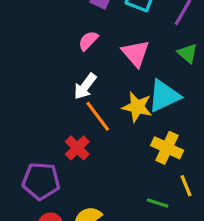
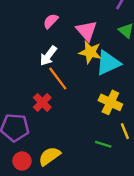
yellow star: (137, 107) -> (90, 52), moved

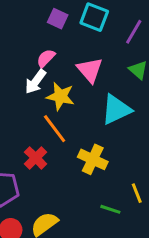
yellow star: (90, 52) -> (60, 96), moved
white arrow: (48, 56) -> (36, 82), moved
yellow cross: (110, 102) -> (93, 159), moved

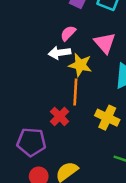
white arrow: (36, 82) -> (60, 53), turned 45
orange line: (55, 129) -> (75, 92), turned 40

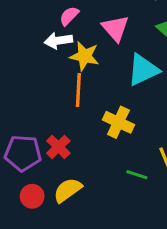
red cross: (60, 116) -> (58, 147), moved

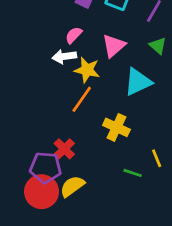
pink triangle: (115, 28) -> (114, 46), turned 30
orange line: (78, 90) -> (82, 99), turned 32
purple pentagon: (23, 153) -> (46, 168), moved
red circle: (32, 196) -> (42, 192), size x1.6

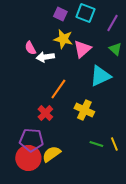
pink semicircle: (74, 35) -> (30, 48), moved, turned -72
yellow star: (87, 70) -> (63, 39), moved
red cross: (64, 149) -> (45, 113), moved
yellow line: (157, 158) -> (114, 144), moved

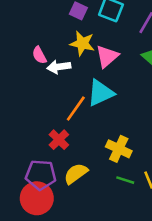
cyan triangle: (100, 76) -> (101, 93), moved
yellow cross: (84, 110) -> (119, 149), moved
yellow semicircle: (51, 154) -> (76, 174), moved

